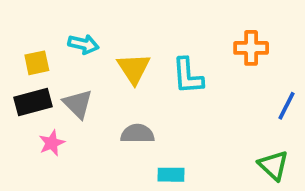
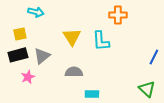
cyan arrow: (83, 44) -> (36, 12), moved
orange cross: (251, 48) -> (118, 15), moved
gray triangle: (78, 104) -> (42, 56), turned 36

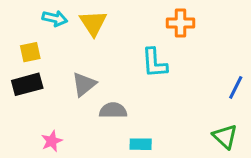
yellow triangle: (72, 37) -> (93, 23), moved
gray triangle: (42, 56) -> (84, 84), moved
pink star: (28, 77) -> (52, 141), moved

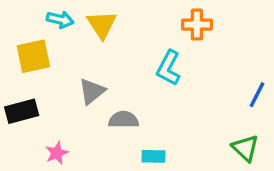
yellow square: (30, 52) -> (33, 56), size x1.5
cyan L-shape: (154, 63) -> (169, 68), turned 32
black rectangle: (27, 84) -> (22, 111), moved

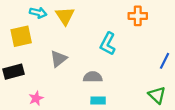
orange cross: (197, 25) -> (138, 16), moved
gray semicircle: (123, 120) -> (93, 77), moved

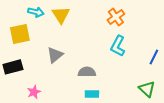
orange cross: (138, 16) -> (116, 17), moved, turned -36
cyan L-shape: (108, 44) -> (118, 46), moved

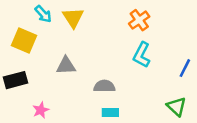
cyan arrow: (36, 12) -> (43, 14), turned 35
yellow square: (20, 34) -> (24, 40), turned 35
gray triangle: (55, 55) -> (66, 66), turned 36

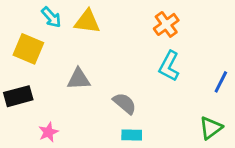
yellow triangle: (73, 18) -> (87, 22), turned -50
gray semicircle: (104, 86) -> (125, 103), turned 40
green triangle: (176, 107) -> (211, 128), turned 40

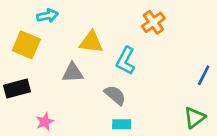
cyan arrow: (51, 17) -> (47, 16), turned -60
yellow triangle: (87, 22) -> (91, 42), moved
cyan L-shape: (169, 66) -> (126, 61), moved

